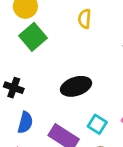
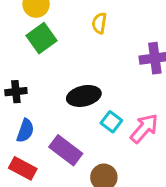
black cross: (14, 88) -> (16, 92), turned -30
cyan square: (97, 124) -> (111, 122), moved

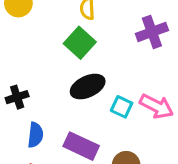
green square: (41, 38) -> (80, 43), moved
pink arrow: (144, 128) -> (157, 106), turned 88

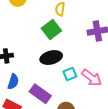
cyan square: (122, 107) -> (70, 74), turned 32

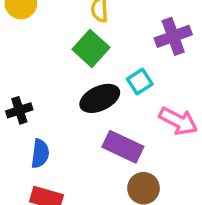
cyan square: (70, 74) -> (140, 82), moved
purple rectangle: (40, 94) -> (123, 147), moved

